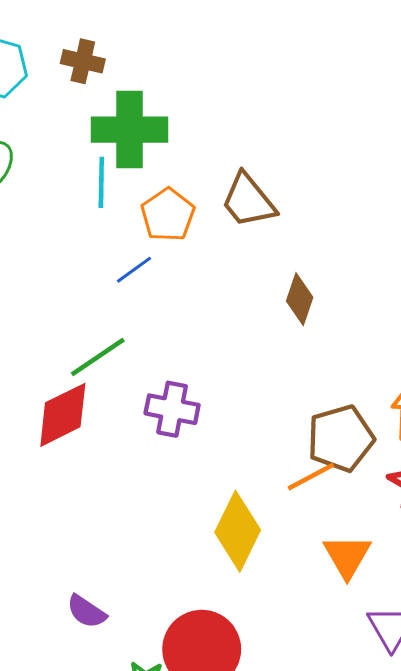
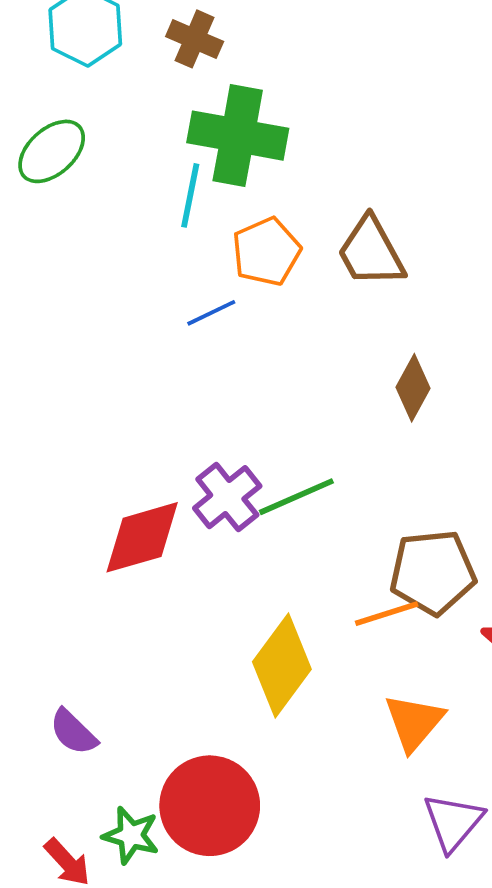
green line: (98, 357) -> (296, 497), moved
purple cross: (172, 409) -> (227, 497), turned 30
red diamond: (63, 415) -> (142, 537), moved

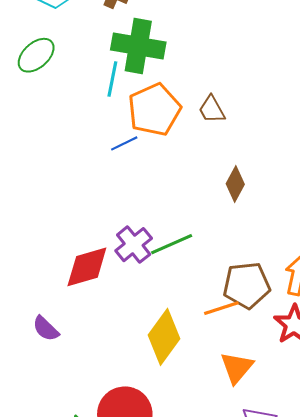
orange pentagon: (266, 252) -> (154, 110), size x1.4
brown trapezoid: (371, 252) -> (212, 110), size x0.7
purple semicircle: (73, 732) -> (46, 329), moved

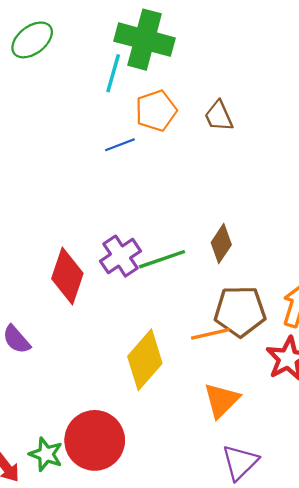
orange pentagon: (154, 110) -> (156, 111), size x0.7
brown diamond: (235, 184) -> (221, 244), moved
red diamond: (87, 267) -> (67, 276), turned -60

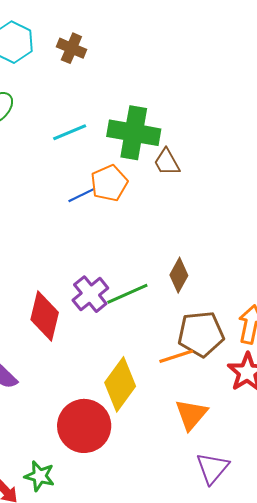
green cross: (145, 40) -> (134, 133), moved
cyan line: (113, 73) -> (70, 132), turned 56
orange pentagon: (156, 111) -> (109, 183), moved
red circle: (95, 440) -> (84, 426), moved

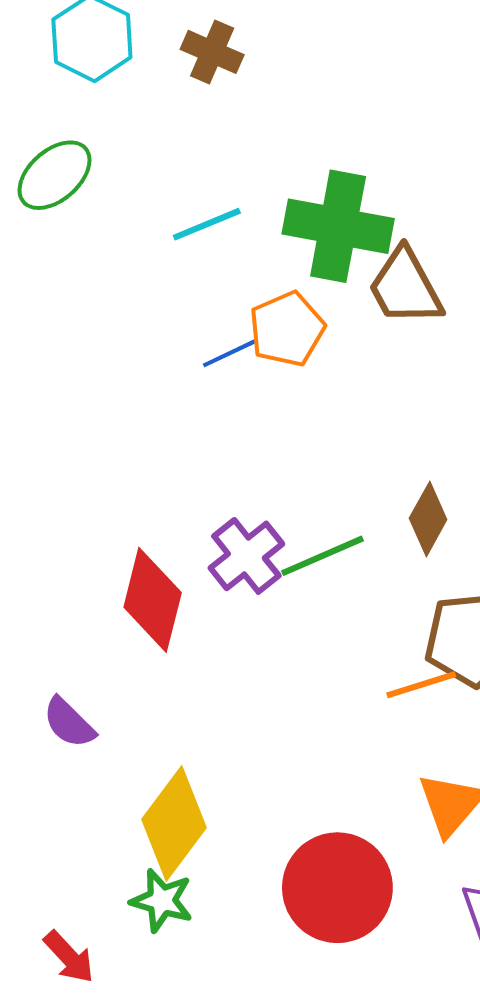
brown trapezoid: (167, 162) -> (405, 287), size x1.4
yellow diamond: (120, 384) -> (174, 823), moved
red circle: (84, 426) -> (337, 888), moved
green star: (40, 476) -> (162, 901), moved

